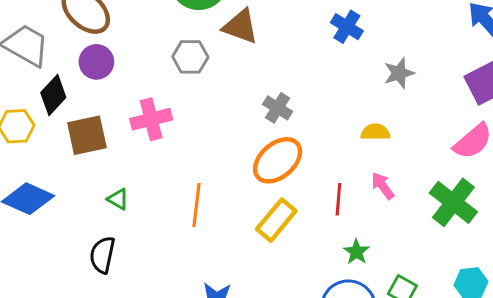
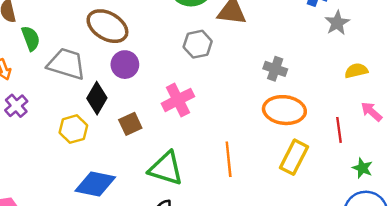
gray star: (399, 73) -> (337, 23), moved
brown square: (87, 135) -> (130, 124), size x0.7
orange ellipse: (278, 160) -> (284, 110), turned 60
green triangle: (118, 199) -> (166, 168), size x2.0

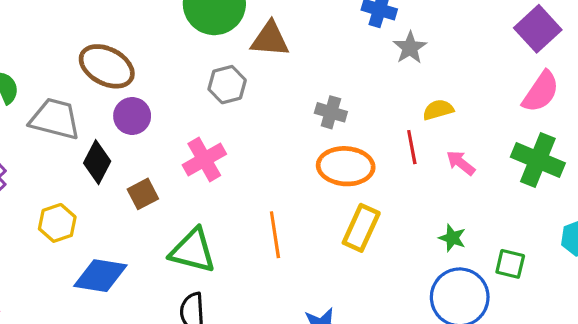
yellow hexagon: (73, 129) -> (57, 223), moved
red line: (339, 130) -> (412, 147), moved

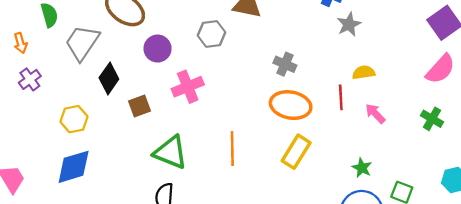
purple circle: (132, 116) -> (158, 49), moved
gray trapezoid: (55, 119) -> (82, 43), turned -78
green cross: (538, 160) -> (432, 119), size x0.6
blue diamond: (100, 276) -> (74, 167), moved, turned -33

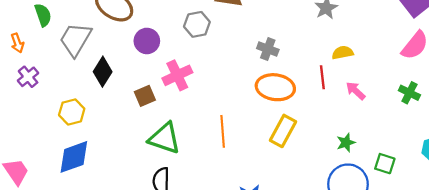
brown square: (139, 106) -> (145, 96), moved
green star: (362, 168) -> (346, 143), turned 30

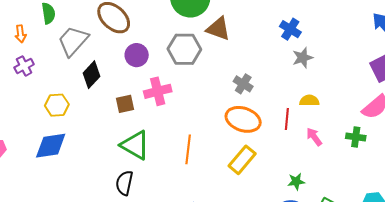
gray hexagon: (197, 24) -> (184, 49), size x1.4
green cross: (409, 93) -> (356, 137), moved, turned -30

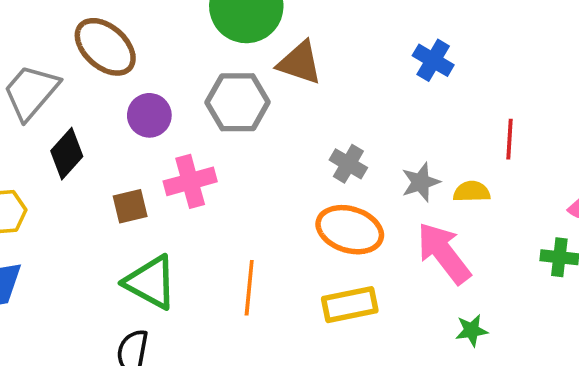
gray star: (303, 58) -> (421, 182), moved
red line: (287, 119) -> (510, 139), moved
pink arrow: (314, 137) -> (444, 253), moved, size x1.8
yellow rectangle: (242, 160) -> (350, 305), turned 40
green star: (296, 181) -> (472, 330), moved

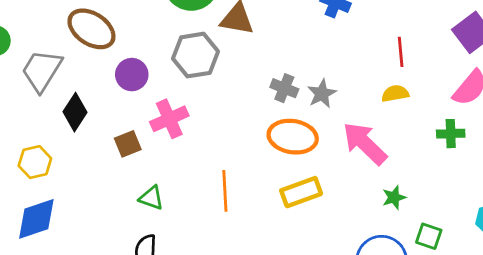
gray star: (421, 182) -> (322, 94), moved
yellow semicircle: (472, 192) -> (395, 93), moved
green triangle: (151, 282) -> (151, 198), size x0.6

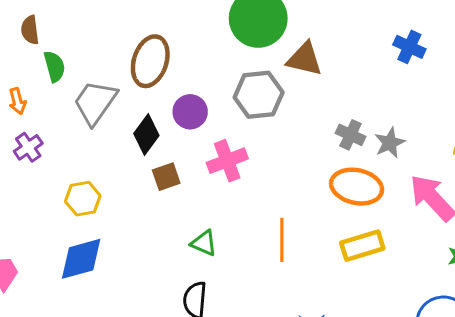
brown ellipse: (91, 29) -> (150, 61), turned 72
black diamond: (75, 112) -> (146, 134), moved
brown square: (128, 144) -> (166, 177), moved

